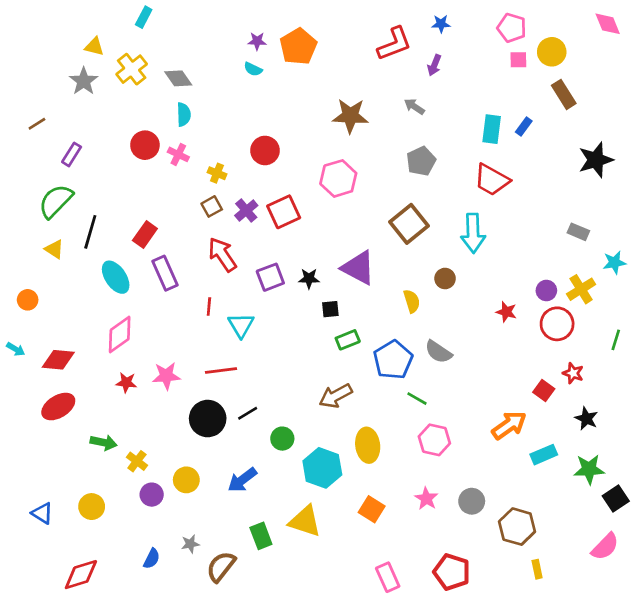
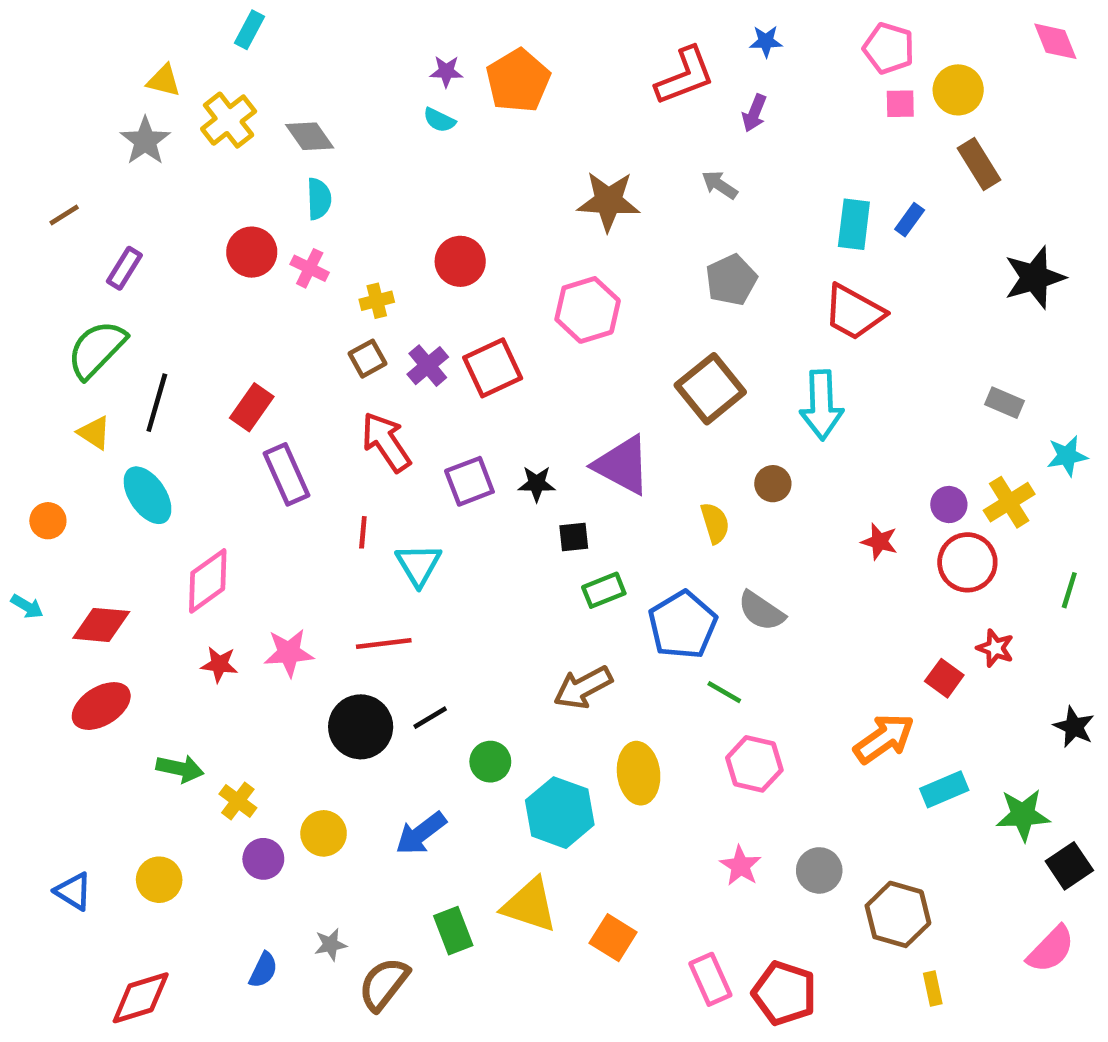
yellow cross: (217, 173) -> (377, 301), turned -36
cyan ellipse: (116, 277) -> (148, 495), moved
black star: (586, 419) -> (1074, 727), moved
orange square: (372, 509) -> (613, 938), moved
pink rectangle: (388, 577) -> (710, 979), moved

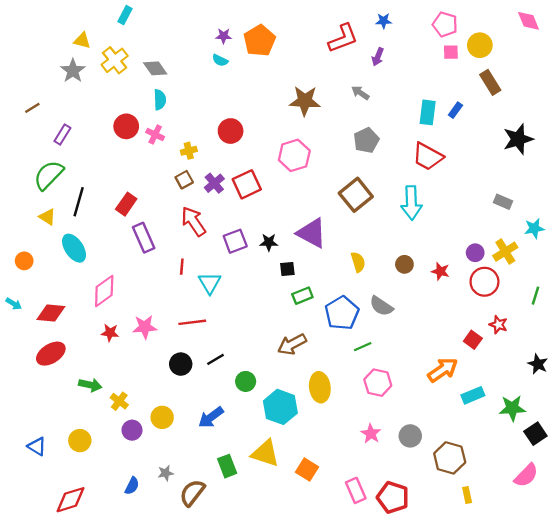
brown circle: (773, 484) -> (404, 264), moved
green line: (724, 692) -> (363, 347), turned -54
black circle: (361, 727) -> (181, 364), size x0.7

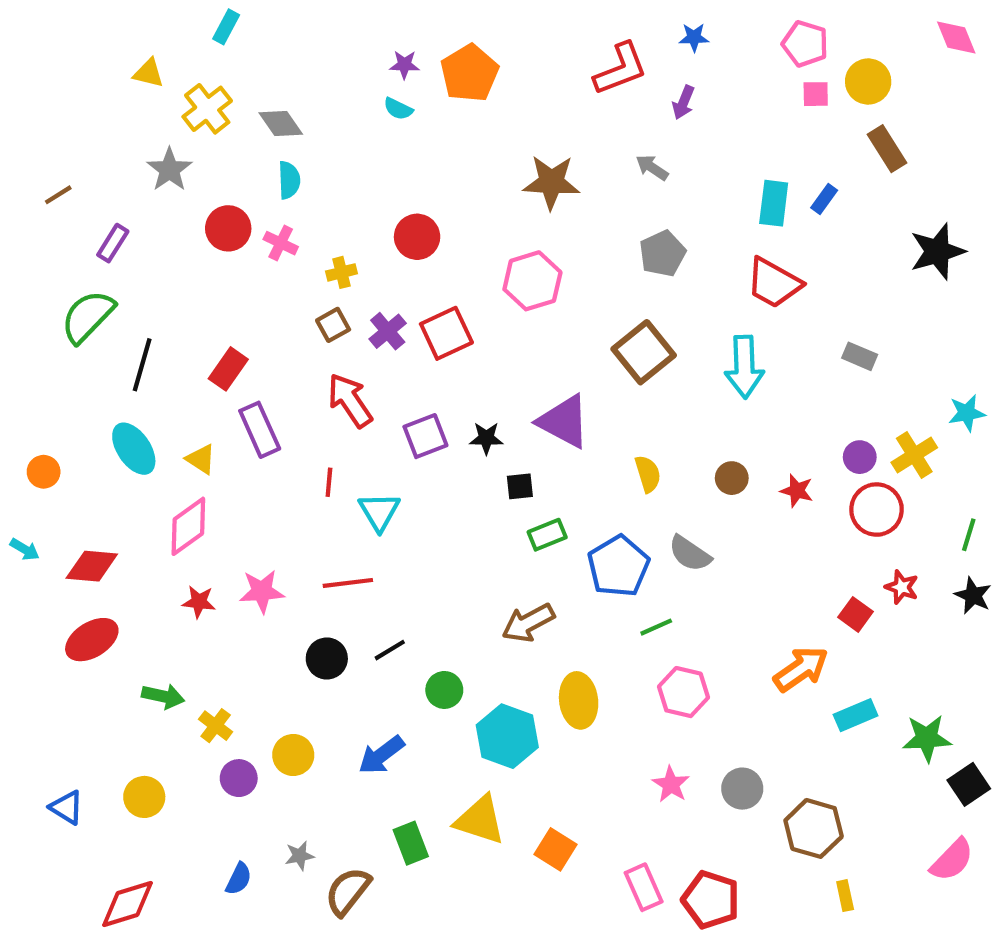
gray star: (73, 71) -> (169, 170), moved
gray rectangle: (503, 202) -> (860, 356), moved
yellow triangle: (47, 217) -> (201, 459), moved
black star: (538, 364) -> (973, 596), moved

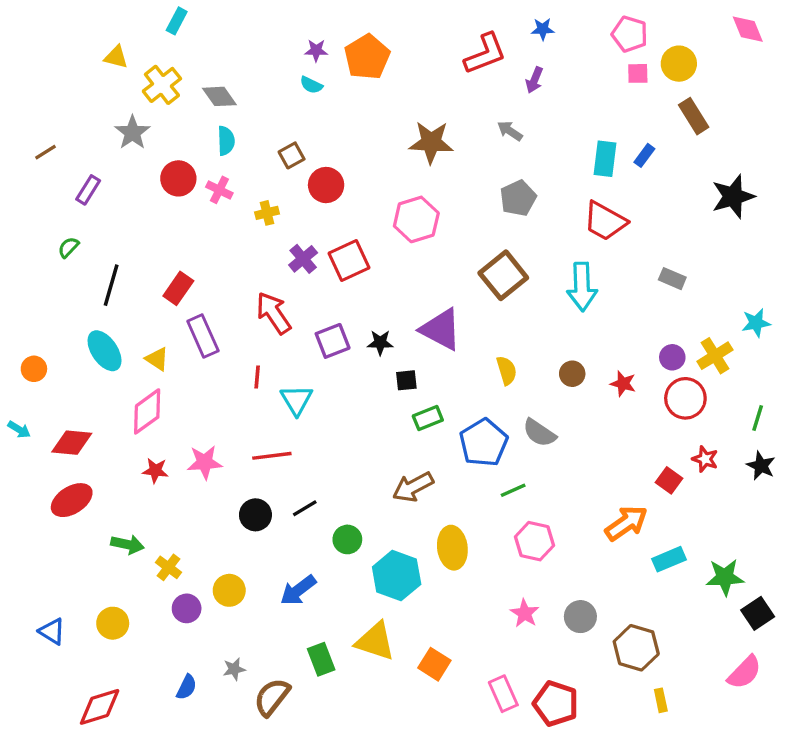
green semicircle: (88, 316) -> (68, 247), size x0.5
brown square: (333, 325) -> (292, 155), moved

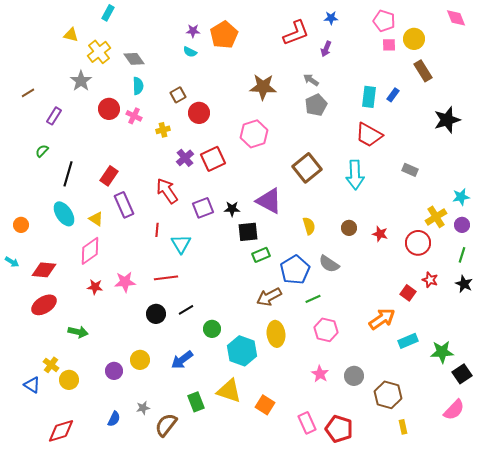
gray pentagon: (518, 198) -> (316, 105), moved
purple circle: (672, 357) -> (462, 225), moved
black square: (406, 380) -> (248, 232), size x1.5
brown arrow: (413, 487) -> (269, 297), moved
yellow cross: (169, 567) -> (51, 365), moved

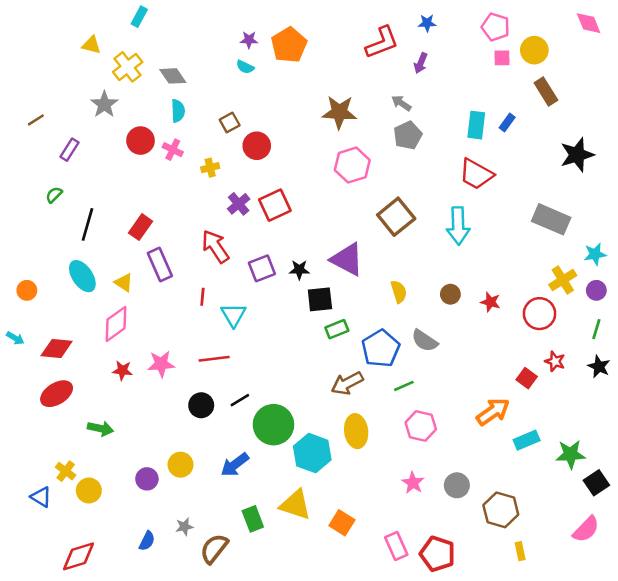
pink hexagon: (254, 134) -> (352, 165), moved
gray rectangle: (410, 170) -> (551, 219), moved, size x1.8
green circle: (212, 329) -> (273, 425), size x1.8

